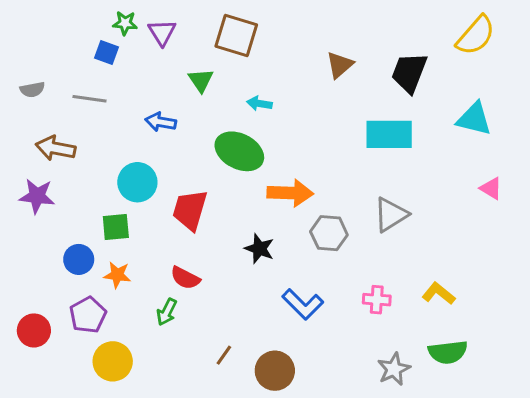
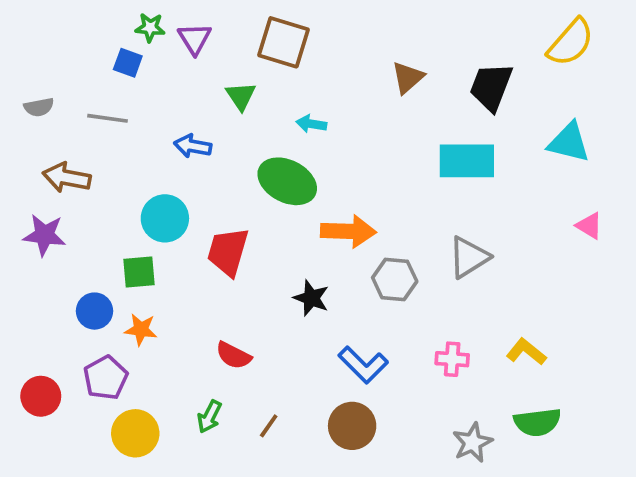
red semicircle: (185, 278) -> (233, 355), moved
green arrow: (167, 312) -> (209, 417), moved
brown circle: (275, 371) -> (352, 426), moved

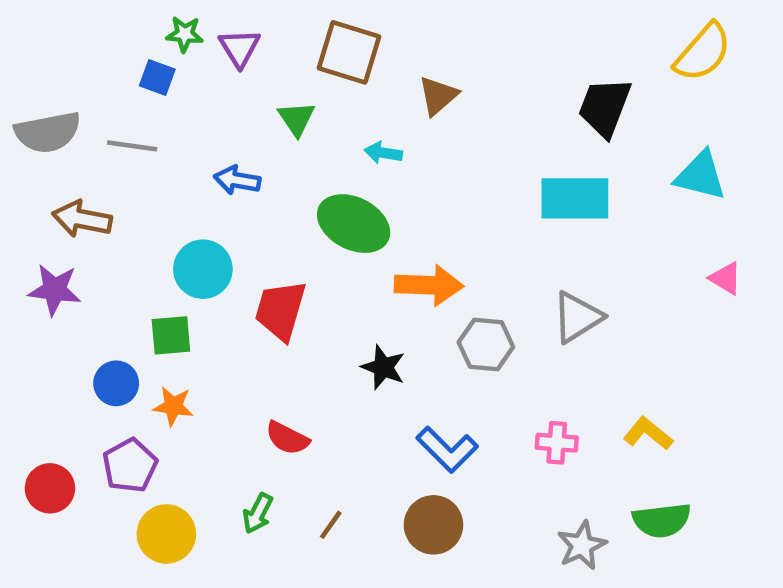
brown triangle: (408, 78) -> (438, 96), moved
gray semicircle: (39, 107) -> (48, 132), size x1.8

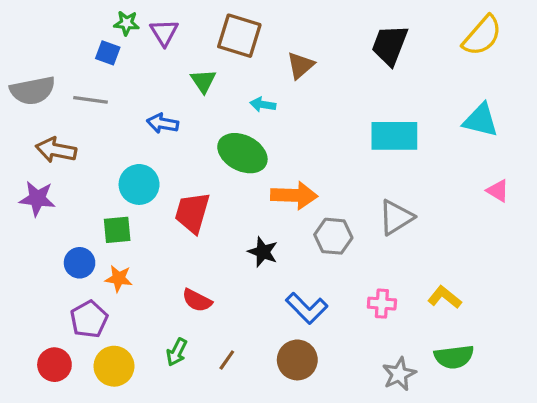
black trapezoid: (605, 107) -> (390, 45), moved
red circle: (50, 488) -> (54, 365), moved

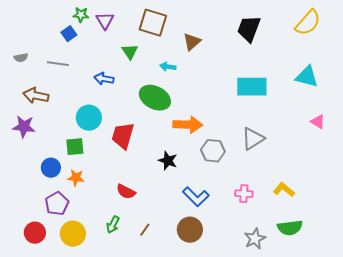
blue square: (108, 53) -> (69, 34), turned 35
gray semicircle: (33, 90) -> (21, 58), size x0.5

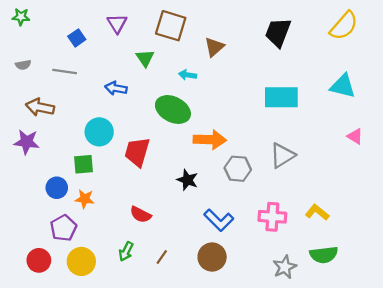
green star: (81, 15) -> (21, 17), moved
pink cross: (244, 194) -> (272, 217), size x1.4

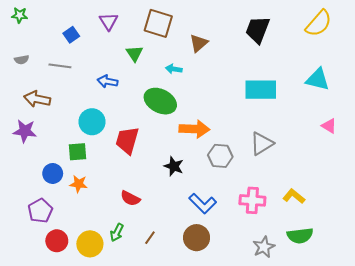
purple pentagon: (63, 228) -> (40, 211), moved
red circle: (39, 260) -> (57, 241), moved
yellow circle: (81, 261) -> (90, 244), moved

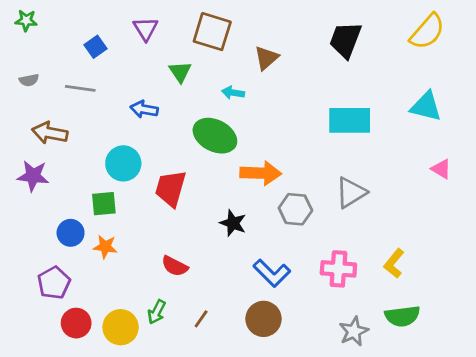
yellow L-shape: (294, 196) -> (394, 263), turned -90

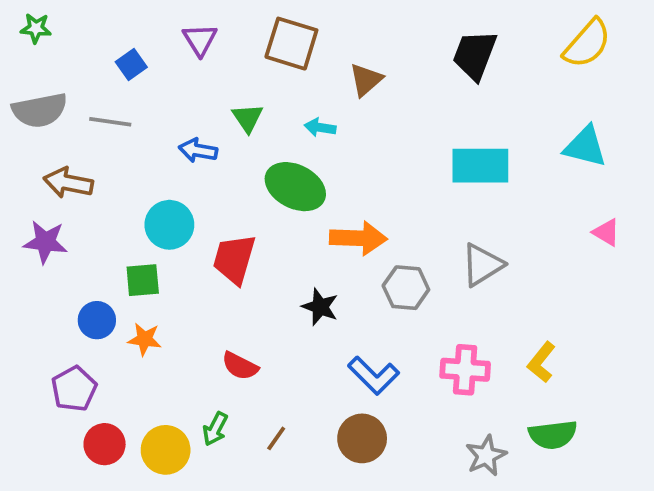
green triangle: (180, 72) -> (248, 118), moved
gray semicircle: (29, 80) -> (40, 110), size x2.0

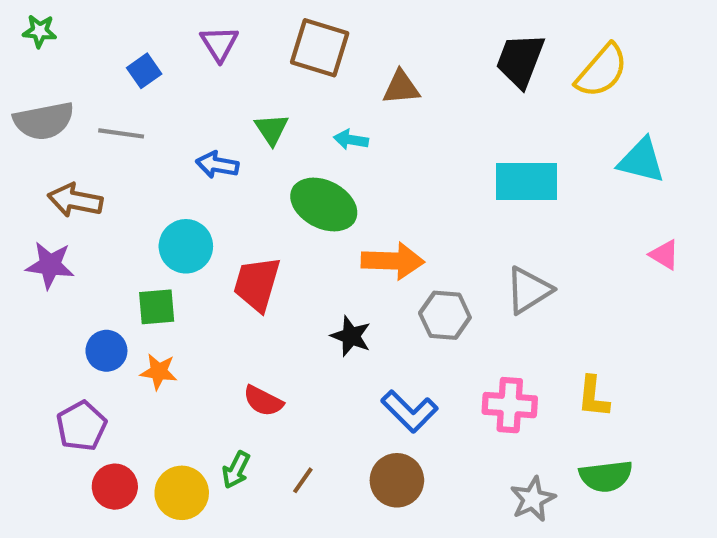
yellow semicircle: (587, 44) -> (602, 71), moved
brown triangle: (366, 80) -> (401, 87), turned 36
yellow L-shape: (541, 362) -> (593, 397), turned -33

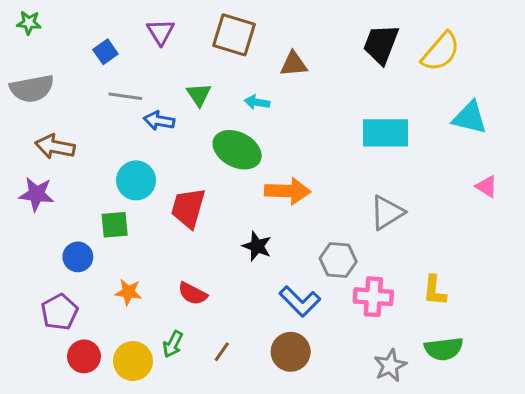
gray line: (121, 133) -> (125, 96), moved
gray hexagon: (445, 315) -> (338, 260), moved
orange star: (159, 372) -> (128, 292), moved

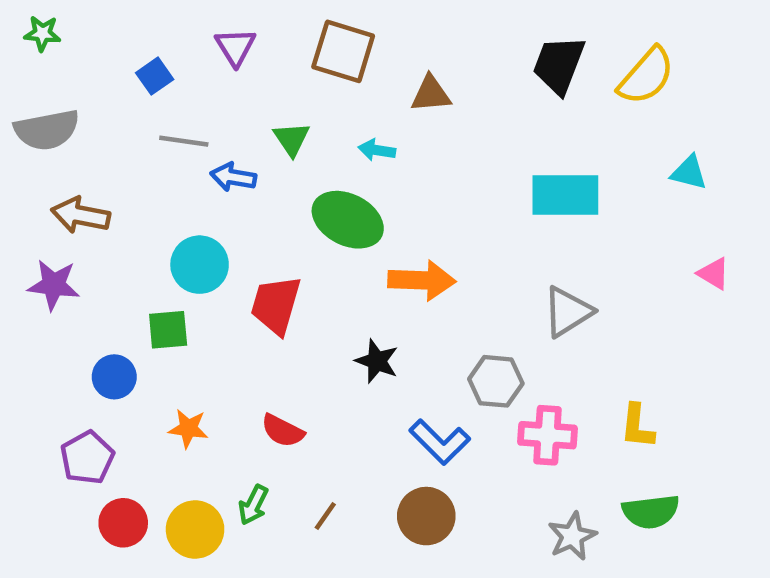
cyan triangle: (470, 118) -> (689, 173), size x0.7

